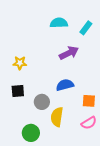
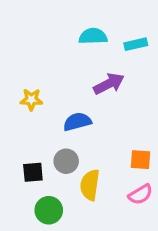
cyan rectangle: (86, 28) -> (136, 44), turned 40
blue semicircle: (65, 85) -> (77, 122), moved
black square: (18, 91) -> (33, 172), moved

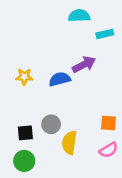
cyan semicircle: (93, 36) -> (79, 16), moved
blue semicircle: (77, 122) -> (60, 79), moved
green circle: (49, 210) -> (24, 161), moved

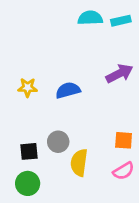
cyan rectangle: (105, 34) -> (121, 21), moved
purple arrow: (84, 64) -> (119, 74), moved

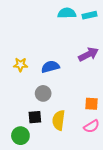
gray circle: (58, 142) -> (43, 93), moved
black square: (29, 151) -> (35, 117), moved

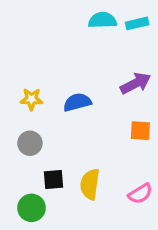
gray circle: (43, 93) -> (30, 143), moved
orange square: (92, 104) -> (140, 131), moved

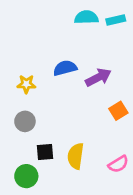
purple arrow: (136, 83) -> (98, 77), moved
blue semicircle: (77, 102) -> (65, 68), moved
orange square: (140, 131) -> (118, 111), turned -36

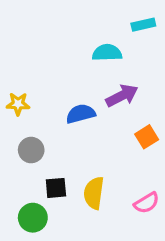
cyan semicircle: (86, 17) -> (107, 53), moved
blue semicircle: (65, 68) -> (81, 114), moved
yellow star: (26, 84) -> (18, 104), moved

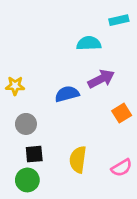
black square: (56, 188) -> (34, 154), moved

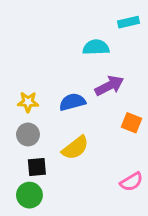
yellow star: (15, 86) -> (28, 102), moved
orange square: (122, 113) -> (131, 123), turned -36
yellow semicircle: (78, 159) -> (75, 148), moved, turned -136

